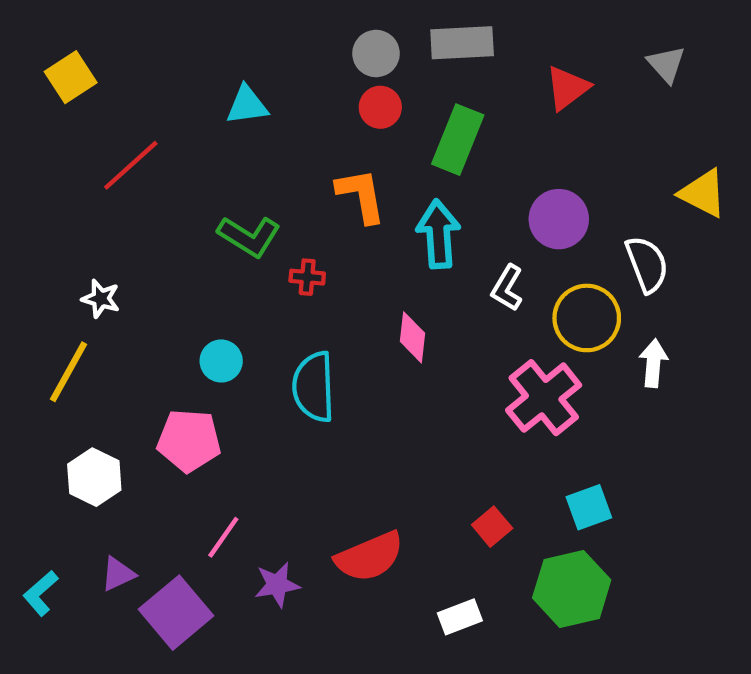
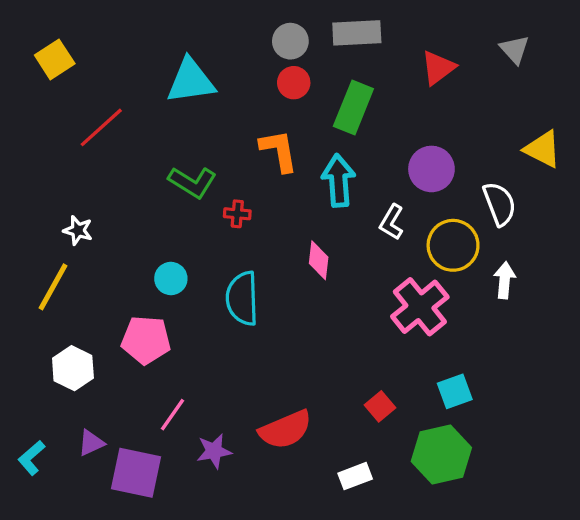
cyan triangle: (247, 105) -> (191, 81), size x1.5
purple square: (176, 613) -> (136, 473), turned -38

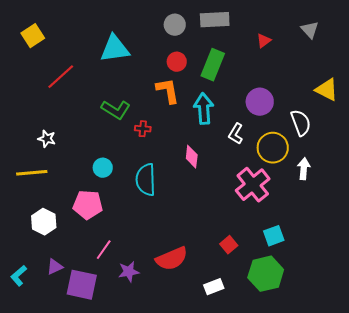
red triangle: (438, 68) -> (264, 41), size x0.7
red circle: (294, 83) -> (177, 62), moved
yellow line: (53, 287) -> (32, 173), turned 56

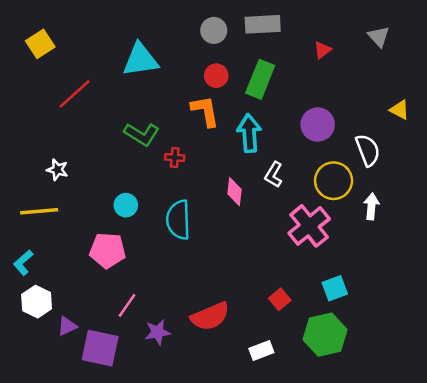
yellow triangle: (327, 90) -> (400, 110), size x0.7
white L-shape: (236, 134) -> (274, 175), moved
white hexagon: (44, 222) -> (37, 302), moved
cyan L-shape: (19, 276) -> (23, 263), moved

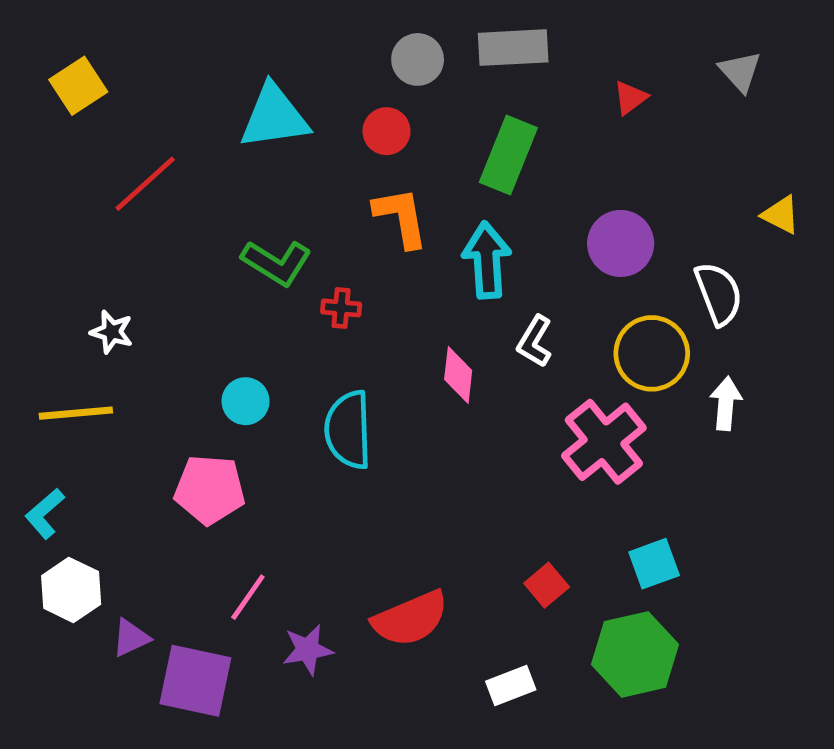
red circle: (216, 76) -> (386, 131), moved

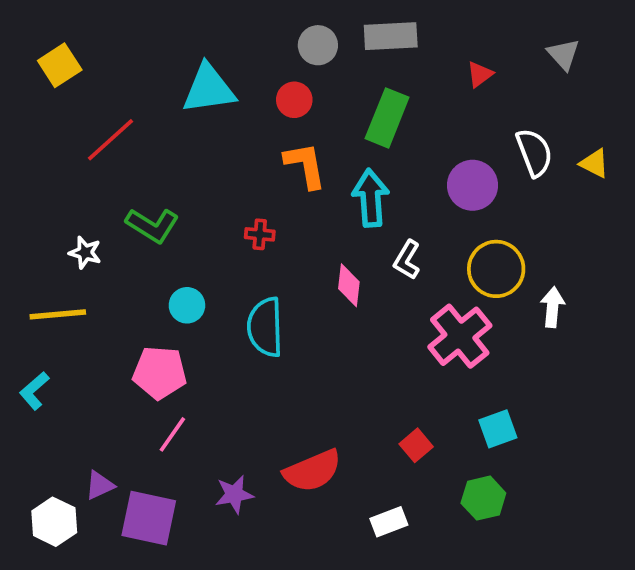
green L-shape: (277, 263) -> (152, 225), moved
white semicircle: (719, 294) -> (534, 153), moved
white hexagon: (71, 590) -> (54, 522), moved
pink line: (248, 597) -> (172, 434), moved
green hexagon: (635, 654) -> (483, 498), size x0.7

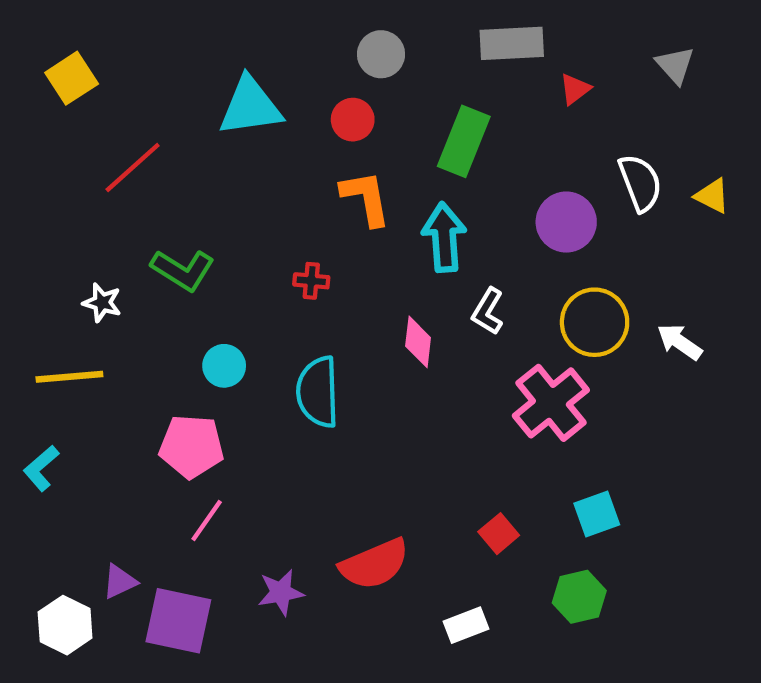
gray rectangle: (391, 36) -> (512, 43), moved
white arrow: (553, 307) -> (680, 342), moved, turned -60

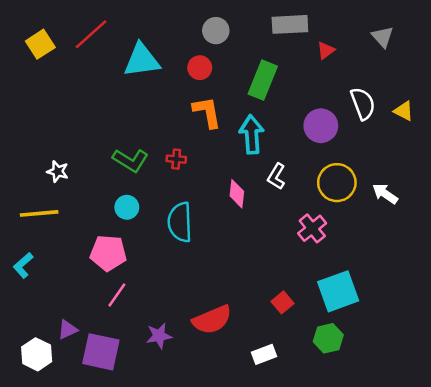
red line: (133, 168) -> (91, 34), moved
green L-shape: (183, 270) -> (131, 160), moved
pink cross: (551, 403) -> (312, 228), size x0.7
cyan square: (597, 514) -> (338, 291), size x1.6

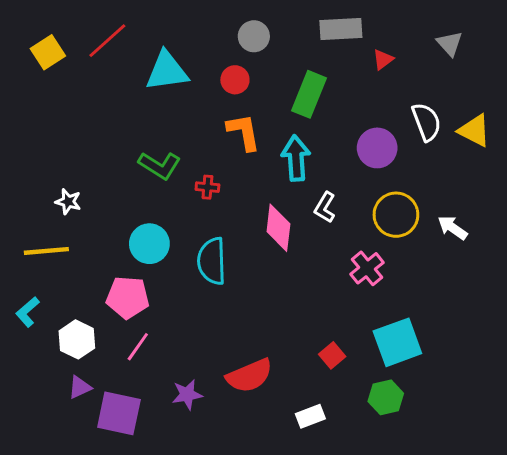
yellow triangle: (404, 111) -> (474, 131), size x1.4
green L-shape: (131, 160) -> (160, 165), moved
pink diamond: (237, 194) -> (278, 228), size x1.4
cyan circle: (127, 207) -> (149, 244), size x1.4
white hexagon: (37, 354) -> (77, 339), moved

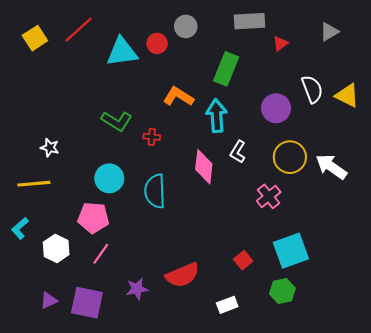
gray triangle: (450, 44) -> (329, 32), turned 42
red circle: (235, 80) -> (157, 43), moved
orange L-shape: (244, 132) -> (178, 97), turned -48
white arrow: (453, 228) -> (331, 167), size x1.4
purple triangle: (80, 387) -> (49, 301), moved

